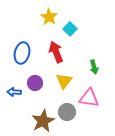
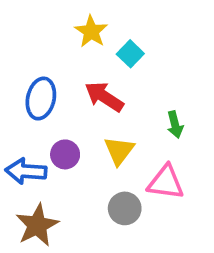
red arrow: (56, 52) -> (104, 97), turned -35
blue arrow: (14, 92) -> (26, 171), size x1.5
brown star: (43, 121) -> (37, 225), moved

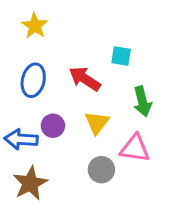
yellow star: (91, 31) -> (35, 26), moved
cyan square: (130, 54) -> (121, 56), moved, turned -35
green arrow: (175, 125) -> (142, 101), size x1.4

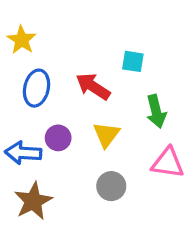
yellow star: (35, 26) -> (22, 40), moved
pink triangle: (135, 148) -> (168, 163), moved

